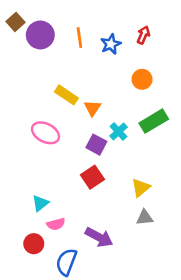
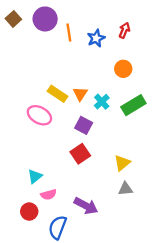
purple circle: (40, 35) -> (45, 19), moved
yellow rectangle: (66, 95) -> (58, 94), moved
cyan cross: (119, 131) -> (102, 102), moved

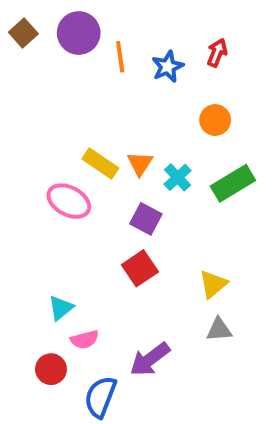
purple arrow: (86, 206) -> (150, 359), turned 115

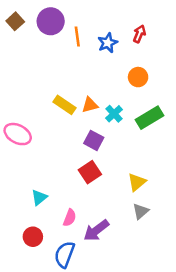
orange triangle: (140, 164) -> (90, 105), turned 42
pink ellipse: (69, 201) -> (18, 134), moved
gray triangle: (219, 330) -> (141, 211), turned -36
pink semicircle: (85, 339) -> (70, 218), moved, turned -54

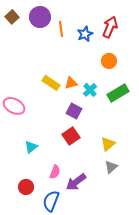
red arrow: (139, 34) -> (110, 27), size x1.5
cyan triangle: (39, 197) -> (31, 147), moved

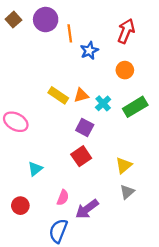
blue star: (85, 34) -> (89, 51), moved
red circle: (26, 187) -> (20, 206), moved

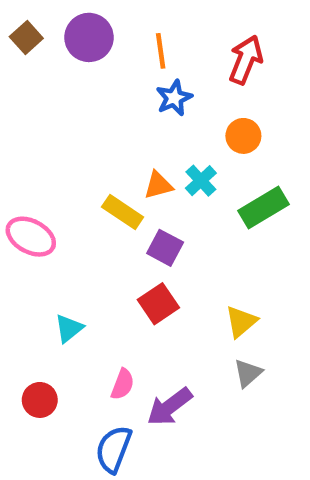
orange line: (70, 33) -> (161, 51), moved
yellow rectangle: (58, 95) -> (123, 212), moved
cyan cross: (103, 103) -> (201, 181), moved

